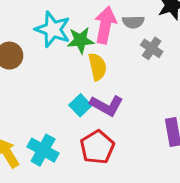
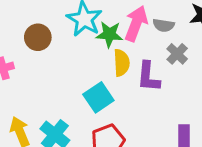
cyan square: (80, 105) -> (98, 97), size x1.4
purple L-shape: (107, 105) -> (148, 77), moved, turned 56

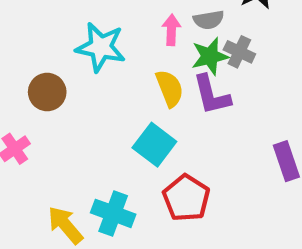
pink arrow: (136, 24) -> (171, 30), size x0.6
green star: (109, 34) -> (210, 56), moved

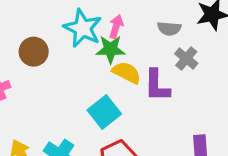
pink arrow: (171, 30) -> (116, 27), moved
green star: (210, 56) -> (111, 49), moved
yellow semicircle: (170, 88) -> (127, 73), turned -56

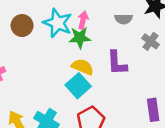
brown circle: (34, 52) -> (22, 26), moved
gray cross: (186, 59) -> (150, 41), moved
yellow semicircle: (127, 73) -> (83, 67), moved

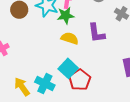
cyan square: (78, 86) -> (68, 68), moved

